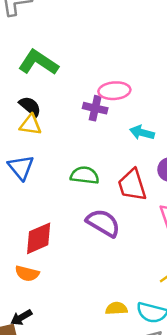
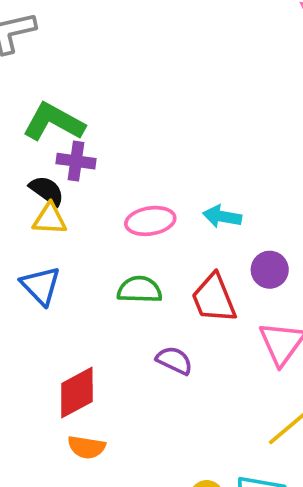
pink ellipse: (114, 91) -> (150, 221), moved
purple cross: (95, 108) -> (76, 161), moved
purple semicircle: (103, 223) -> (174, 360), size x0.7
orange semicircle: (27, 273) -> (87, 447), moved

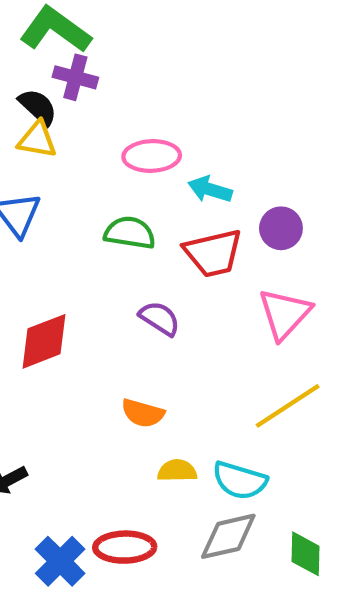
cyan arrow: (222, 216) -> (210, 189), moved
red trapezoid: (214, 298) -> (213, 253), turned -88
orange semicircle: (87, 447) -> (143, 413), moved

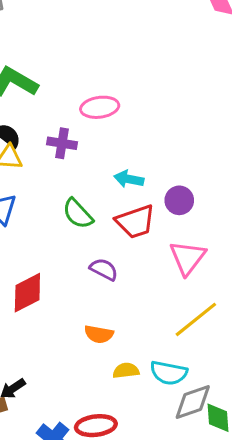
purple cross: (75, 77) -> (62, 143), moved
pink ellipse: (152, 156) -> (100, 107), moved
green semicircle: (130, 233) -> (78, 214), turned -136
gray diamond: (228, 536) -> (193, 402), moved

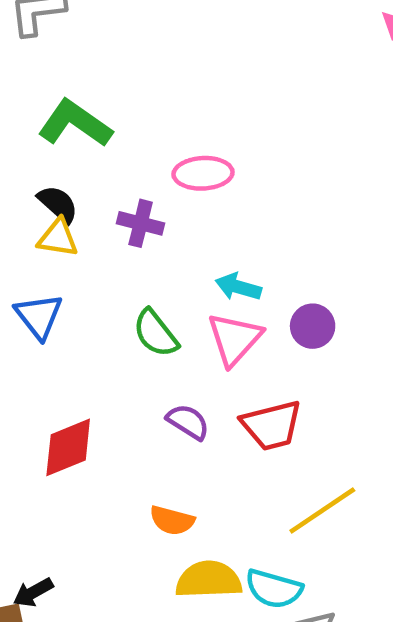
red trapezoid: (135, 222) -> (272, 425), moved
pink triangle: (188, 258) -> (235, 339), moved
yellow semicircle: (126, 371) -> (209, 580), size x1.6

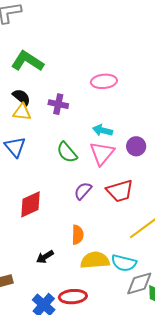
pink ellipse: (203, 173) -> (104, 81), moved
purple semicircle: (188, 422) -> (83, 191), turned -78
orange semicircle: (172, 520) -> (78, 235), turned -102
black arrow: (33, 592) -> (45, 257), moved

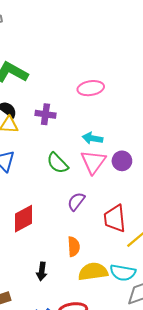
purple circle: (136, 146) -> (122, 161), moved
red trapezoid: (120, 191) -> (115, 219), moved, turned 104
black arrow: (45, 257) -> (42, 271), turned -48

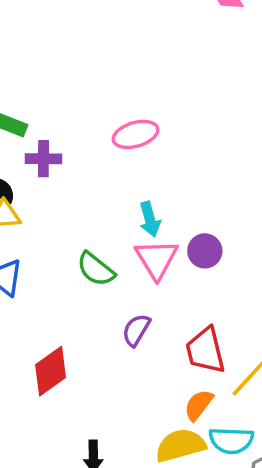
purple cross: (45, 114) -> (43, 159), moved
cyan arrow: (92, 138) -> (150, 219), turned -108
orange semicircle: (74, 247) -> (199, 405), moved, turned -132

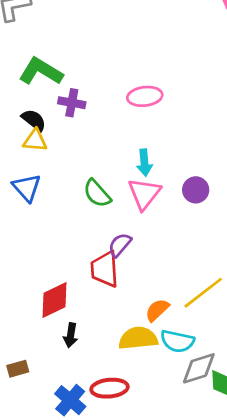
purple circle: (205, 251) -> (196, 190), moved
red trapezoid: (205, 350) -> (105, 269), moved
red diamond: (51, 371) -> (55, 300), moved

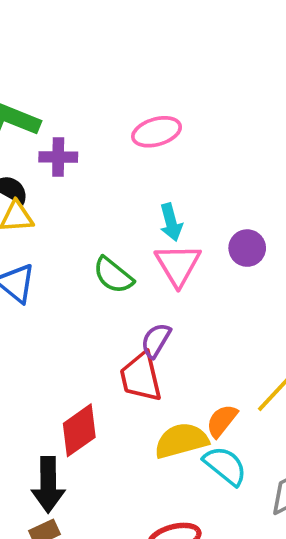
black arrow: (71, 335) -> (48, 485), moved, size x1.6
yellow semicircle: (138, 338) -> (181, 441), moved
cyan semicircle: (177, 341) -> (225, 466), moved, turned -144

